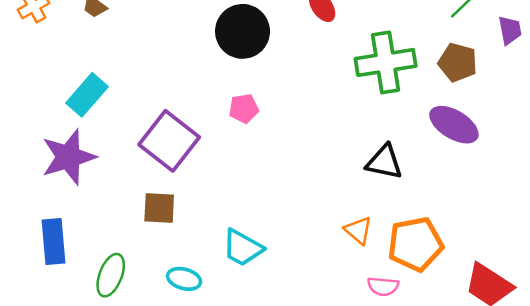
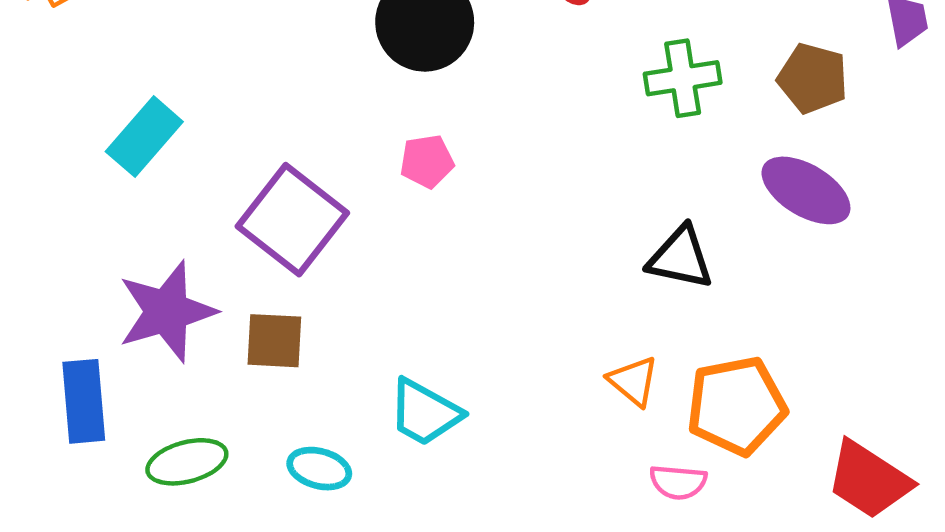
green cross: (386, 62) -> (683, 78), size x0.7
purple star: (68, 157) -> (167, 312), moved
green ellipse: (111, 275) -> (187, 462), turned 54

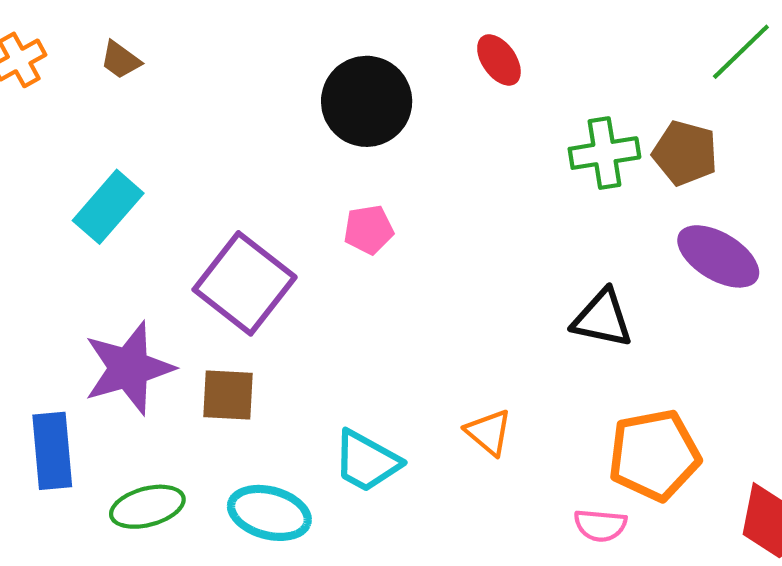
brown pentagon: (813, 78) -> (685, 153), moved
orange triangle: (633, 381) -> (489, 432), moved
cyan ellipse: (319, 469) -> (269, 513), size x1.4

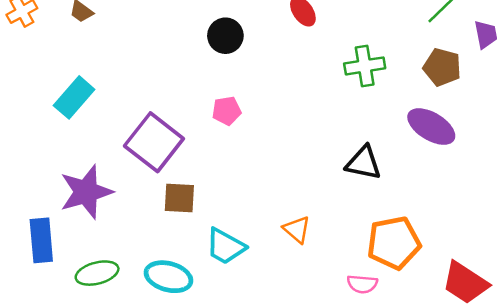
black circle: (367, 101) -> (225, 36), size x0.7
brown pentagon: (685, 153) -> (442, 67), moved
brown square: (228, 395) -> (179, 198), moved

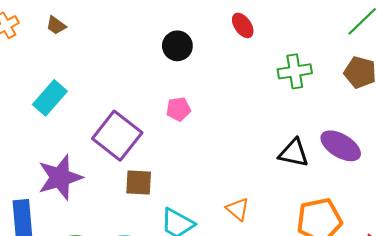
purple ellipse: (431, 127) -> (341, 146), moved

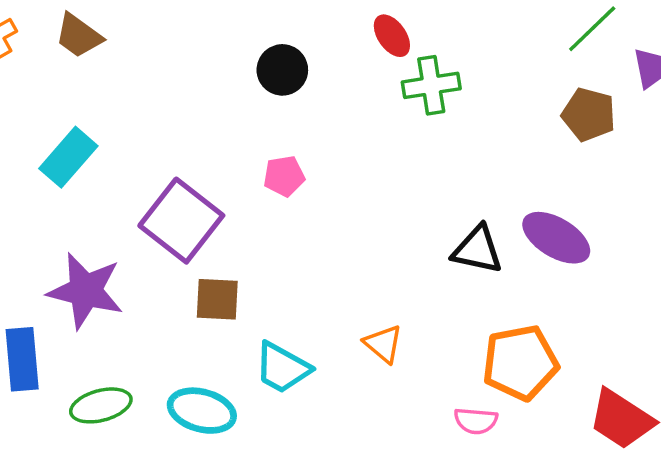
brown trapezoid: (56, 25) -> (79, 36), size x1.4
green cross: (295, 71) -> (431, 85), moved
purple star: (60, 177) -> (85, 291), turned 30

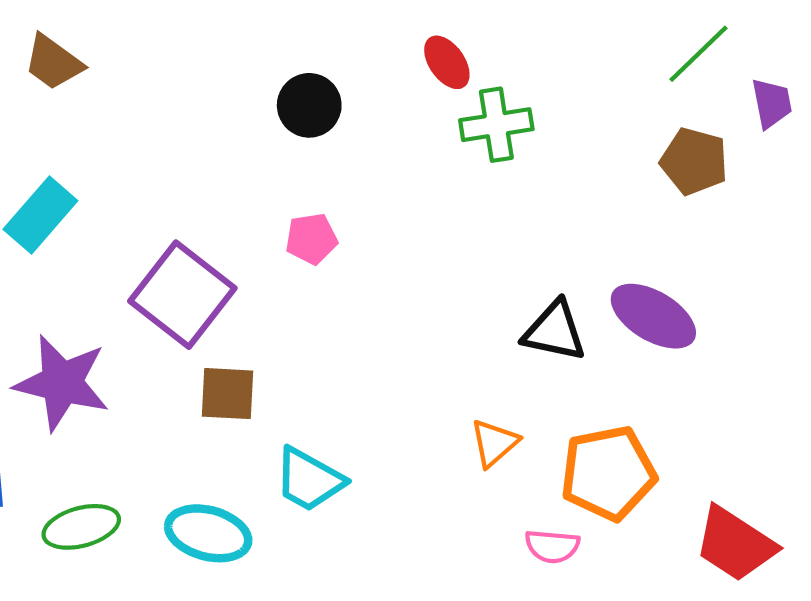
orange triangle: (383, 344) -> (494, 443), moved, turned 39

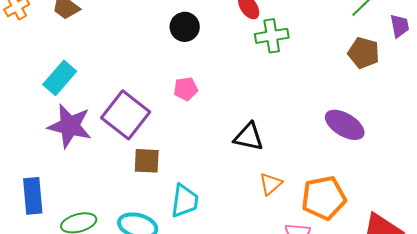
black triangle: (554, 331) -> (249, 137), moved
purple star: (62, 383) -> (70, 126), moved
cyan trapezoid: (309, 480) -> (185, 201), turned -111

